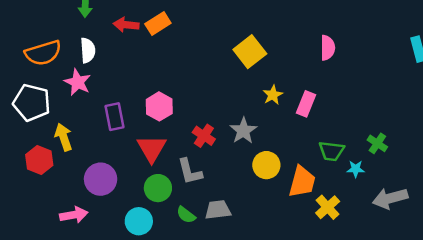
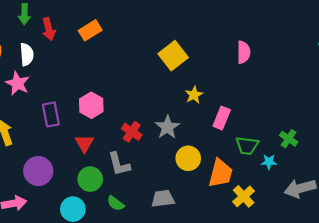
red arrow: (126, 25) -> (49, 29), moved, turned -110
pink rectangle: (306, 104) -> (222, 118), moved
red triangle: (152, 149) -> (84, 143), size x0.7
gray trapezoid: (218, 210) -> (163, 199), moved

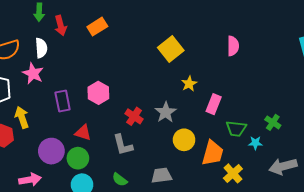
red triangle: (84, 143) -> (83, 133), moved, turned -42
green circle: (90, 179) -> (78, 158), moved

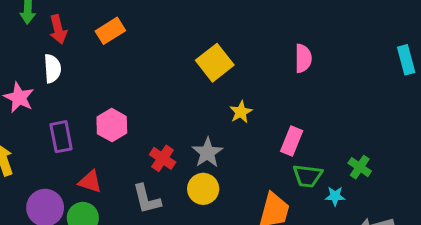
white semicircle: (41, 48) -> (52, 69), moved
pink rectangle: (214, 104) -> (292, 141), moved
yellow circle: (184, 140) -> (203, 189), moved

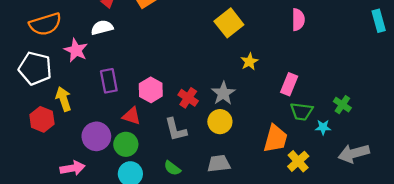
white semicircle: (52, 69) -> (102, 28), turned -100
pink hexagon: (112, 125) -> (151, 90), moved

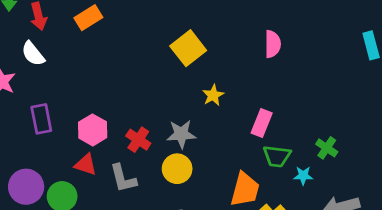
white semicircle: (102, 28) -> (33, 54), turned -115
gray star: (223, 93) -> (181, 134), turned 30
red triangle: (132, 116) -> (86, 165), moved

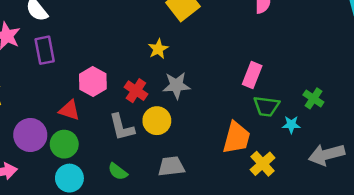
yellow star: (213, 95) -> (158, 49), moved
purple rectangle: (41, 119) -> (45, 50), moved
red triangle: (86, 165) -> (69, 110), moved
yellow circle: (177, 169) -> (157, 121), moved

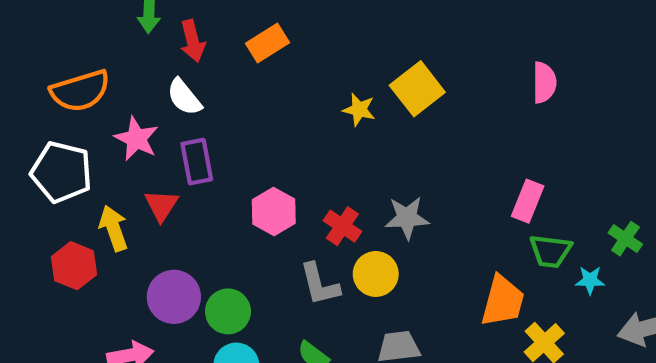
yellow star: (158, 49) -> (359, 110), moved, turned -30
red triangle: (69, 110) -> (161, 205), moved, turned 45

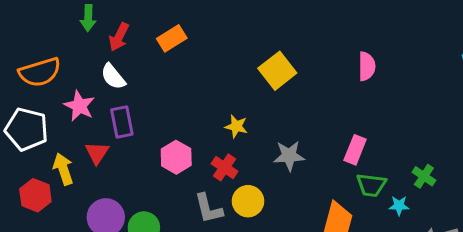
red arrow: (193, 41) -> (119, 37), turned 40
yellow star: (359, 110) -> (236, 126), moved
gray star: (407, 218) -> (289, 156), moved

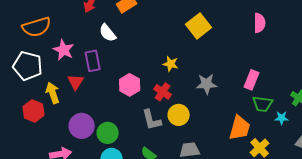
white semicircle: (113, 77) -> (108, 33), moved

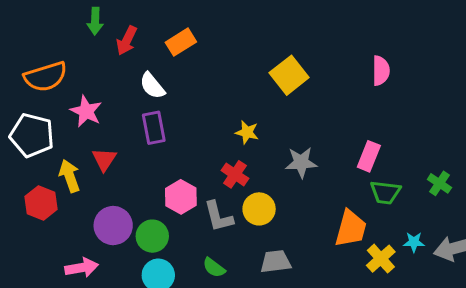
purple rectangle: (93, 61) -> (154, 128), moved
pink hexagon: (130, 85) -> (181, 197), moved
cyan star: (282, 118) -> (414, 242), moved

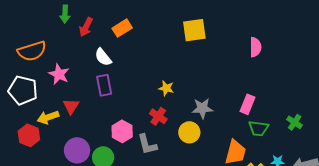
yellow square: (289, 75) -> (194, 30), moved, turned 30
yellow arrow: (70, 176) -> (48, 117), turned -90
yellow circle: (259, 209) -> (189, 132), moved

